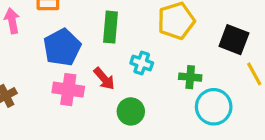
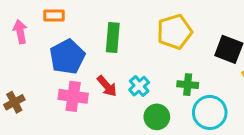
cyan cross: (142, 63) -> (139, 86), moved, turned 30
green circle: (131, 111) -> (157, 117), moved

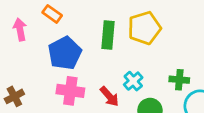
orange rectangle: (54, 16) -> (52, 14), turned 36
yellow pentagon: (174, 32) -> (144, 28), moved
red arrow: (107, 86) -> (109, 96), moved

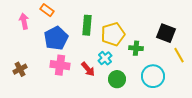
yellow pentagon: (144, 28) -> (113, 34), moved
green cross: (179, 80) -> (136, 48), moved

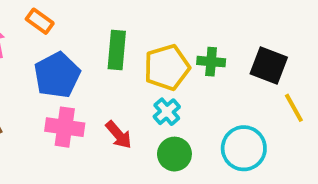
green cross: (136, 48) -> (211, 62), moved
cyan cross: (105, 58) -> (167, 112), moved

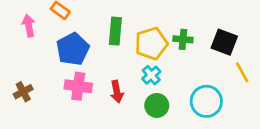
red arrow: (119, 135) -> (117, 92), turned 30

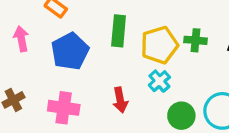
pink arrow: (29, 26) -> (21, 39), moved
pink cross: (78, 86) -> (64, 108), moved
green circle: (157, 105) -> (181, 116), moved

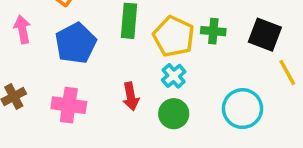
yellow pentagon: (159, 45) -> (174, 36), turned -30
green circle: (181, 116) -> (174, 114), moved

